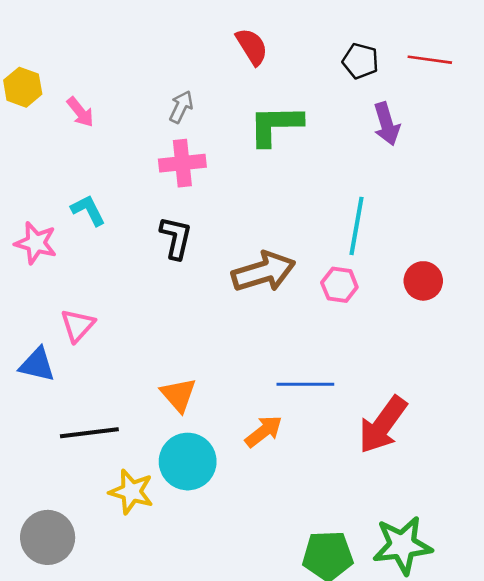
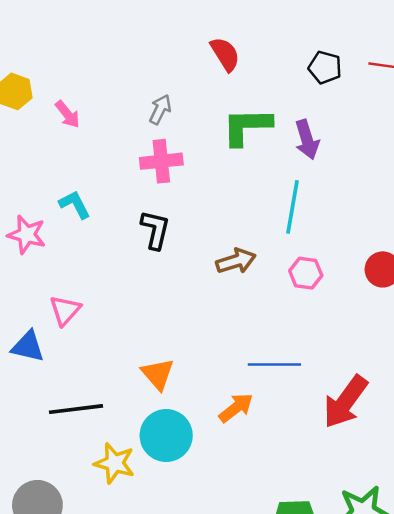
purple arrow: (387, 124) -> (307, 140), moved
cyan line: (356, 226) -> (292, 207), moved
brown arrow: (264, 272) -> (236, 261), size x0.7

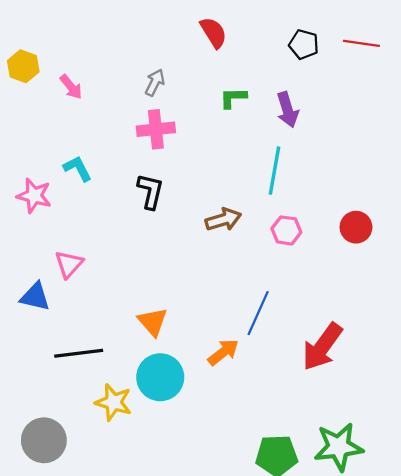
green L-shape: (247, 126) -> (233, 98), size x0.6
blue line: (274, 365) -> (258, 313), turned -66

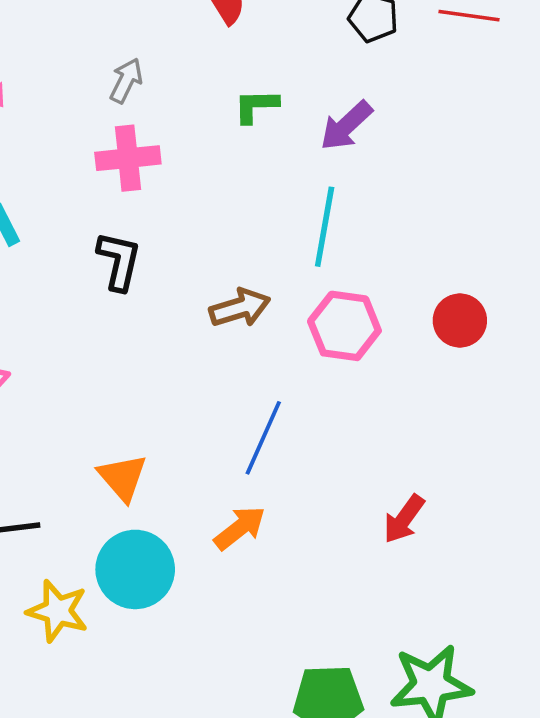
purple arrow: (287, 110) -> (346, 126), turned 64
pink hexagon: (286, 230) -> (344, 326), size x1.4
blue line: (258, 313) -> (263, 438), moved
red arrow: (322, 347) -> (404, 519), size x0.6

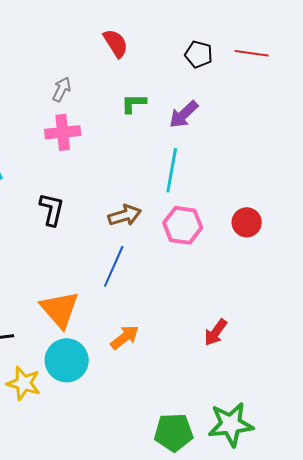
black L-shape: (119, 261) -> (52, 209), moved
blue line: (263, 438) -> (114, 266), moved
orange triangle: (123, 477) -> (60, 309), size x1.4

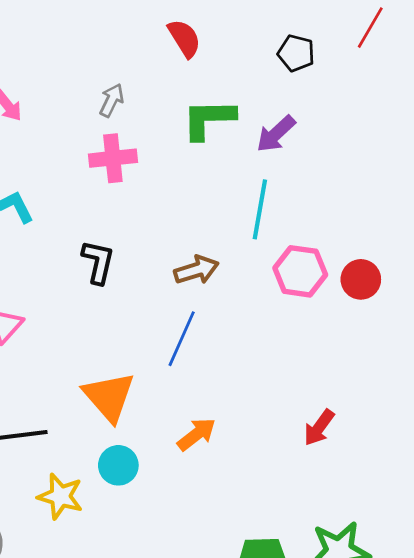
red line: (252, 53) -> (370, 28), moved, turned -68
green L-shape: (134, 103) -> (209, 119), size x1.6
pink hexagon: (183, 225) -> (300, 271), moved
cyan circle: (67, 360) -> (118, 465), size x0.7

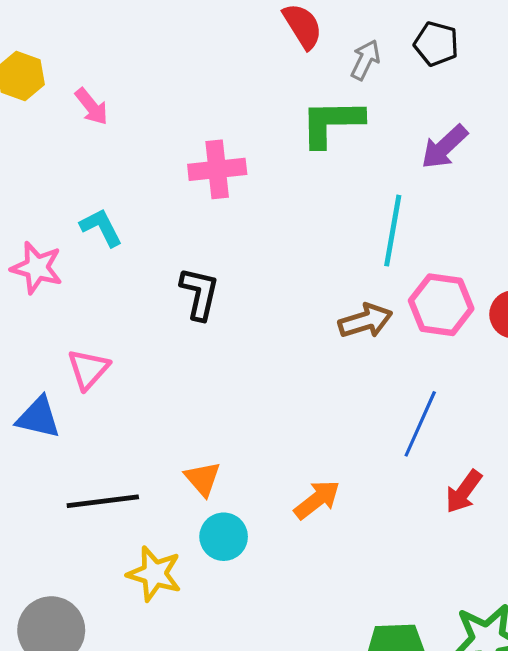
gray arrow: (112, 100) -> (365, 60), moved
purple arrow: (276, 134) -> (444, 147), moved
brown arrow: (196, 270) -> (365, 321), moved
blue line: (182, 339) -> (420, 424), moved
orange triangle: (109, 397) -> (203, 479), moved, size x0.6

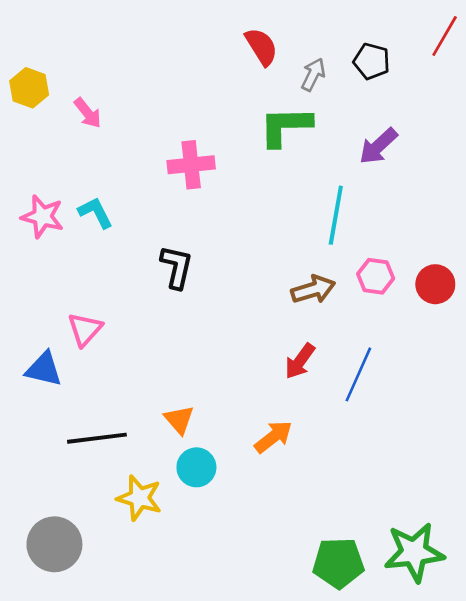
pink star: (37, 268) -> (42, 217), moved
pink hexagon: (441, 305) -> (376, 276), size x0.7
red arrow: (464, 492) -> (300, 361), moved

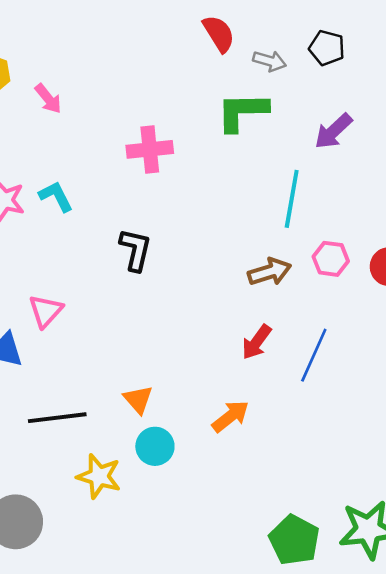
gray arrow: (313, 75) -> (270, 61), turned 80
green pentagon: (338, 563) -> (294, 540), turned 30

